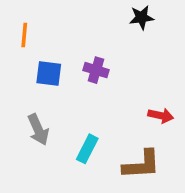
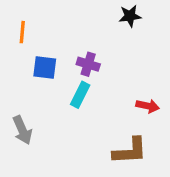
gray arrow: (38, 130) -> (22, 130), moved
cyan rectangle: (87, 149) -> (80, 95), moved

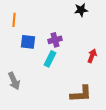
purple cross: (88, 64) -> (55, 40), turned -32
red arrow: (148, 106) -> (92, 56), moved, turned -80

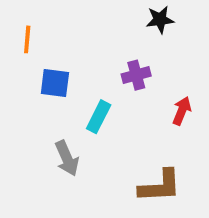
purple cross: (55, 40) -> (136, 75), moved
gray arrow: (14, 81) -> (67, 158), moved

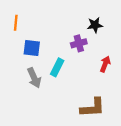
black star: (160, 20) -> (95, 25), moved
gray arrow: (67, 158) -> (34, 78), moved

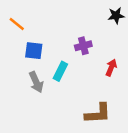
orange line: (16, 23) -> (17, 24), turned -56
black star: (95, 25) -> (116, 16), moved

